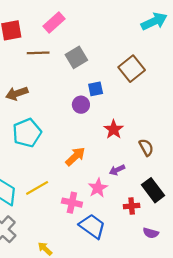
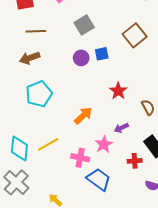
brown line: (38, 53) -> (36, 31), moved
purple circle: (81, 105) -> (81, 58), moved

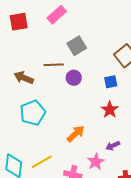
brown line: (36, 31) -> (54, 65), moved
blue square: (102, 54) -> (111, 82), moved
brown arrow: (30, 58) -> (24, 78), turned 42

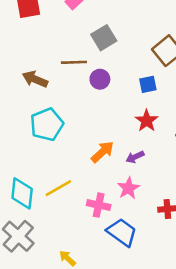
purple arrow: (113, 146) -> (135, 157), moved

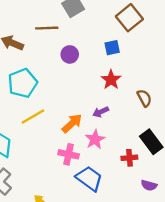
purple circle: (100, 79) -> (70, 54), moved
orange arrow: (102, 152) -> (72, 123), moved
yellow line: (58, 188) -> (33, 116), moved

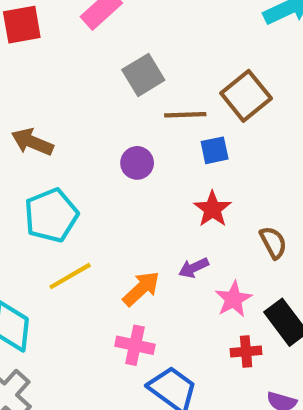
brown line: (47, 28) -> (185, 115), moved
pink star: (95, 139) -> (233, 299), moved

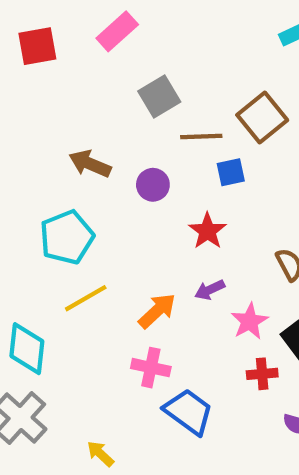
brown arrow: (32, 142) -> (90, 164), moved
red star: (212, 209) -> (208, 231), moved

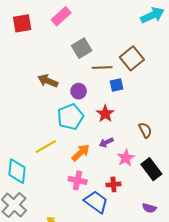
cyan pentagon: (67, 237) -> (70, 117), moved
red cross: (262, 374) -> (113, 184), moved

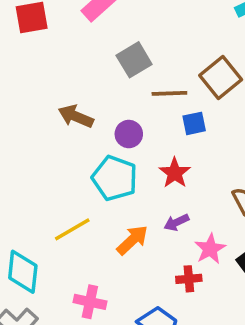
cyan pentagon: (70, 117) -> (115, 178), turned -30
pink cross: (78, 180) -> (90, 302), moved
red cross: (113, 184) -> (189, 279), moved

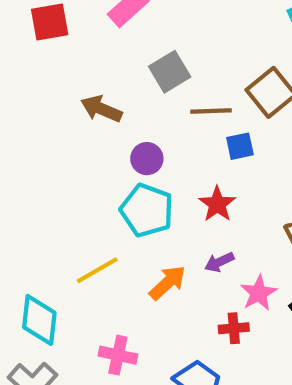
brown arrow: (76, 116) -> (101, 109), moved
purple circle: (129, 134) -> (147, 159), moved

